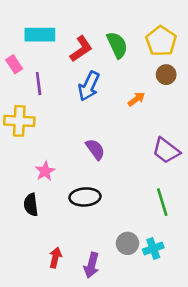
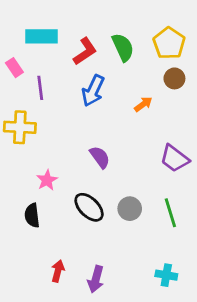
black ellipse: (85, 197) -> (89, 207), turned 48
gray circle: (127, 243) -> (130, 209), moved
cyan cross: (153, 248) -> (166, 275), moved, turned 30

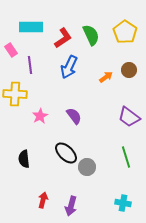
brown circle: (174, 78) -> (129, 70), moved
pink star: (47, 180) -> (40, 116), moved
gray circle: (130, 209) -> (87, 167), moved

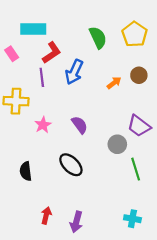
red L-shape: (63, 38) -> (52, 53), moved
purple line: (30, 65) -> (42, 77), moved
gray circle: (87, 167) -> (117, 144), moved

